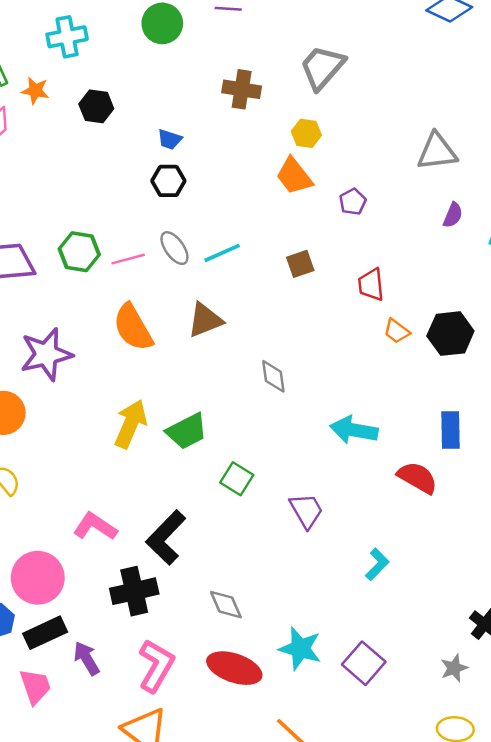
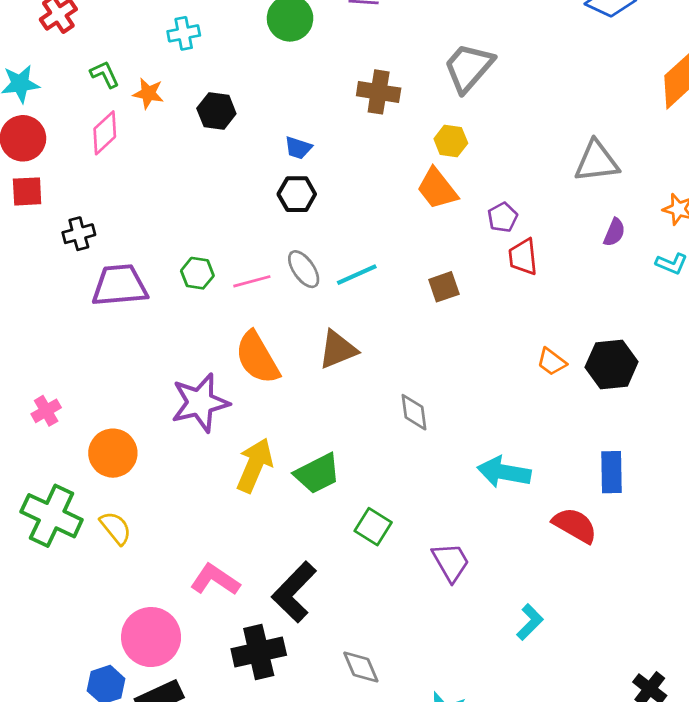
cyan cross: (67, 37) -> (184, 33), size x0.7
green hexagon: (79, 252) -> (197, 273), size x0.7
red trapezoid: (371, 285) -> (523, 257), moved
purple star: (46, 354) -> (200, 403), moved

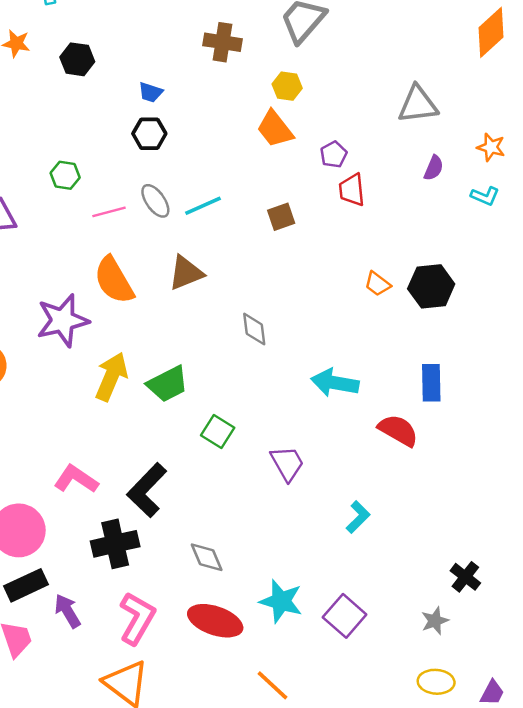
green hexagon: (197, 273) -> (65, 175), moved

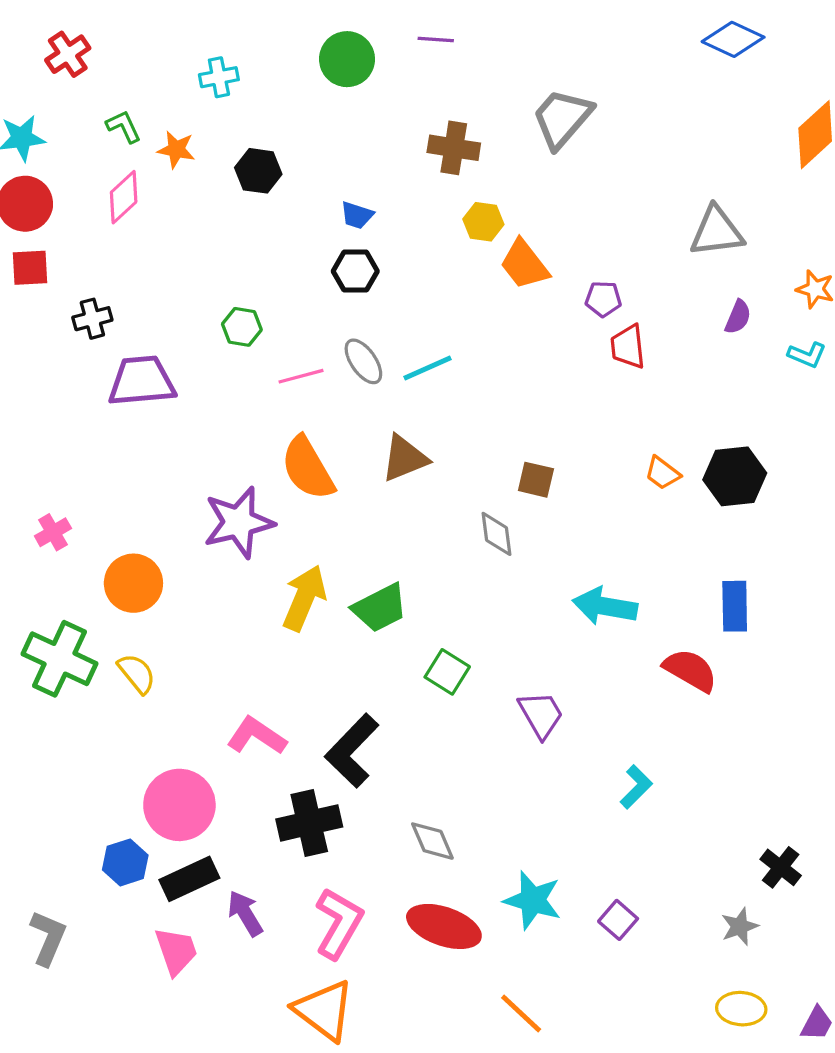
yellow hexagon: (287, 86) -> (483, 222), moved
purple pentagon: (334, 154) -> (603, 299), turned 30
brown square: (281, 217) -> (536, 480), moved, turned 32
purple square: (345, 616) -> (618, 920), size x0.7

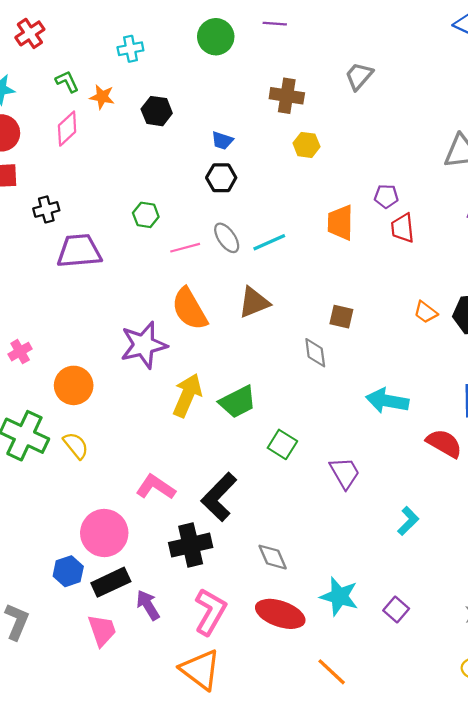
gray trapezoid: (562, 118) -> (359, 76), size x0.7
orange trapezoid: (524, 264) -> (340, 223), moved, turned 39

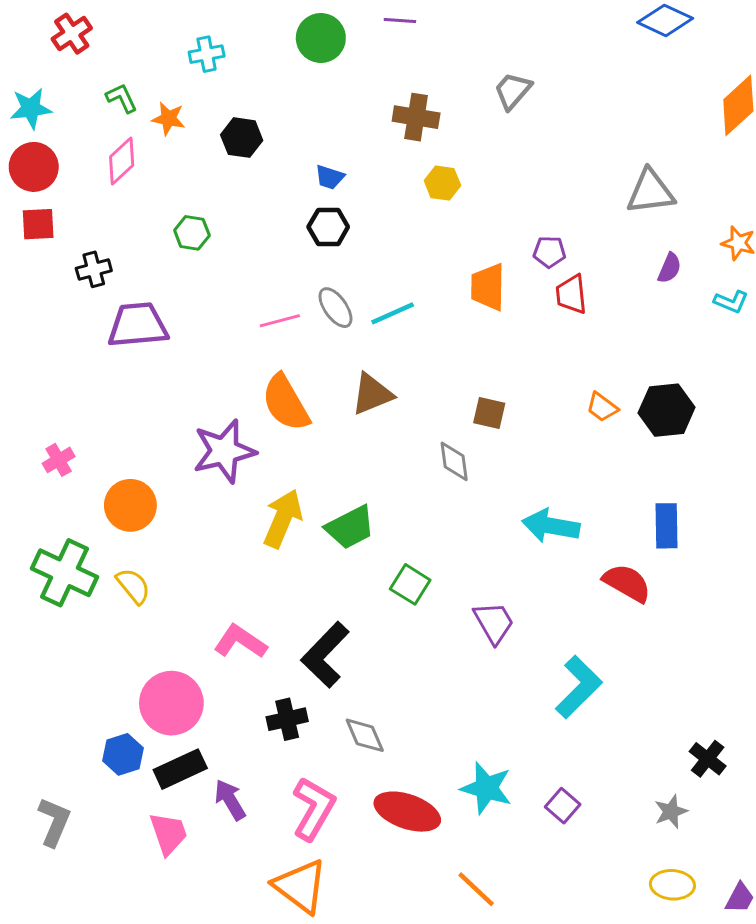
green hexagon: (146, 215) -> (192, 233), moved
cyan L-shape: (408, 521) -> (579, 687), size x1.6
black cross: (191, 545) -> (287, 719), size x0.7
gray diamond: (273, 557) -> (365, 735), moved

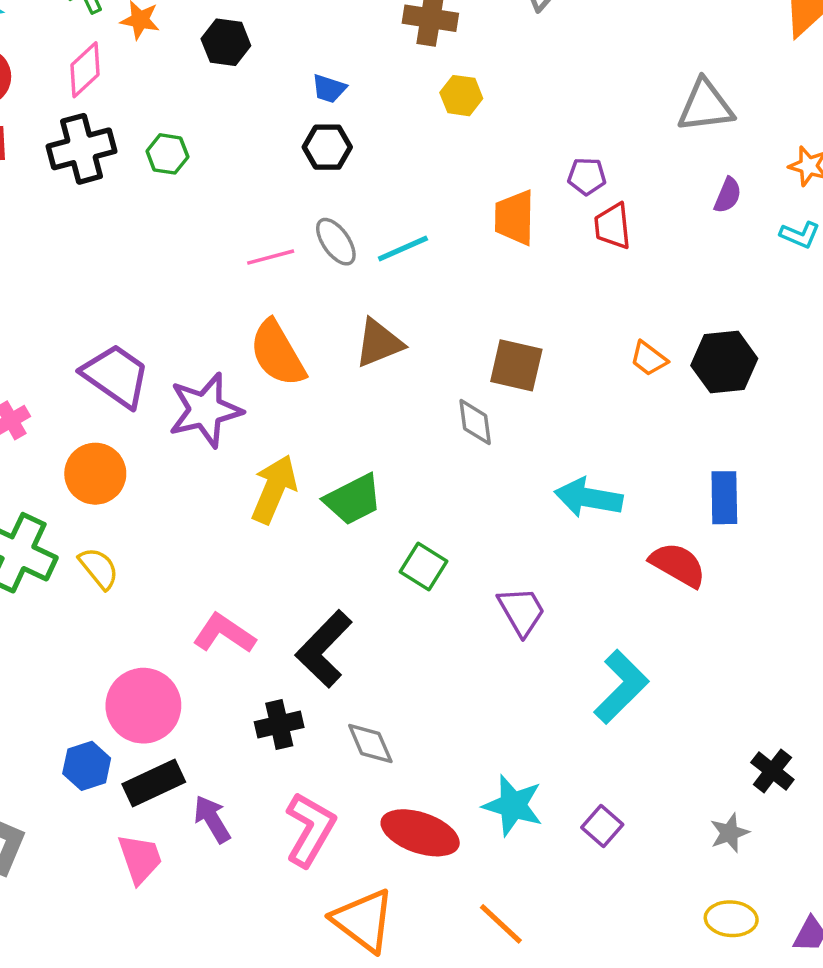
black cross: (94, 269) -> (82, 149), moved, size x1.6
purple trapezoid: (138, 325) -> (116, 376), moved, turned 40
brown square: (489, 413) -> (516, 365), size x1.4
orange triangle: (300, 886) -> (363, 920), moved

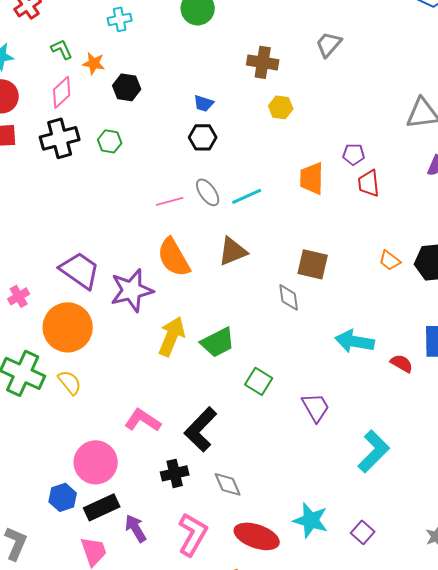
black hexagon: (226, 42) -> (127, 87), moved
orange circle: (95, 474) -> (68, 327), size x1.4
red semicircle: (678, 565) -> (402, 363), moved, size x0.7

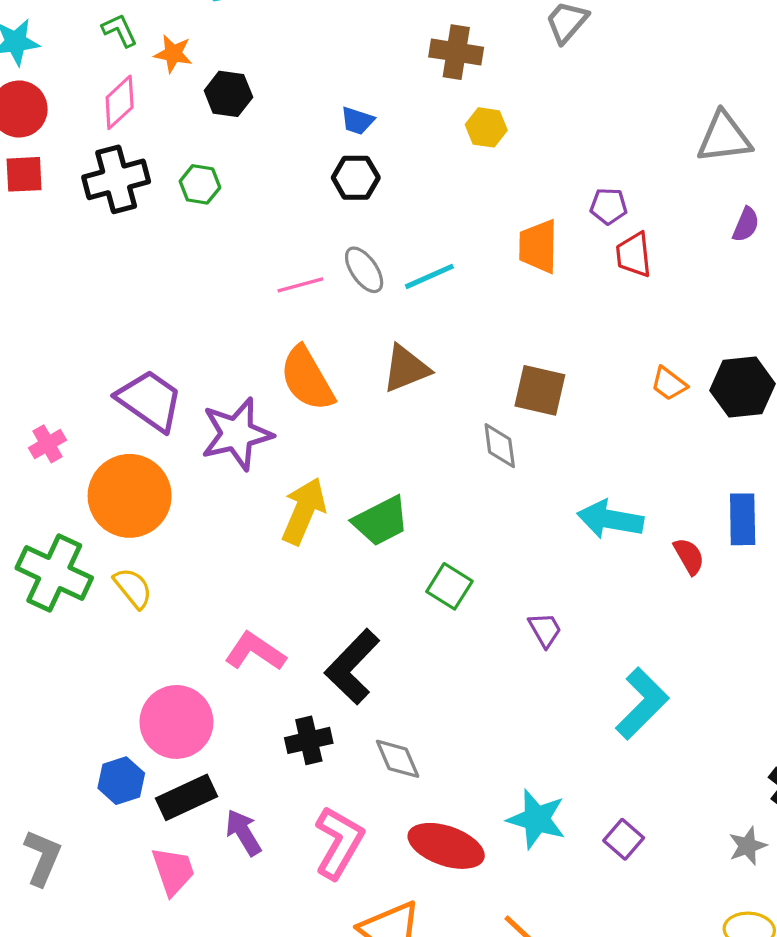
red semicircle: (402, 363) -> (689, 556), turned 30
purple trapezoid: (316, 407) -> (545, 630), size x0.7

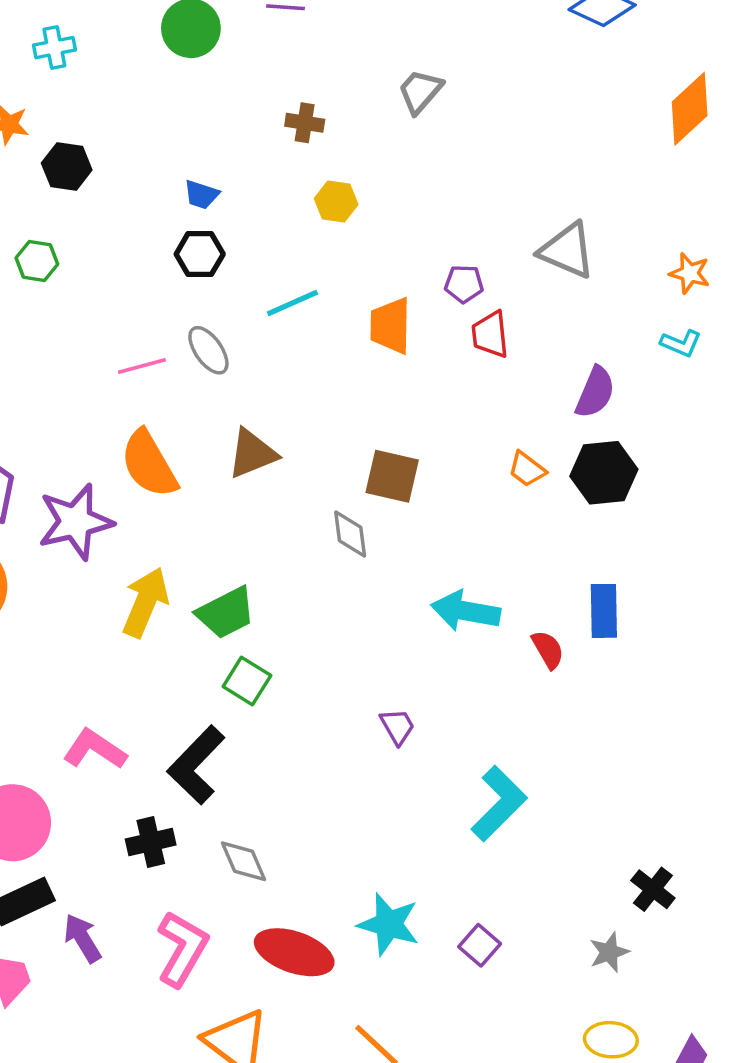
brown cross: (456, 52) -> (305, 123), size x0.7
gray triangle: (724, 137) -> (567, 251), moved, turned 30
purple semicircle: (746, 225) -> (595, 392), moved, size x1.4
cyan line: (429, 276) -> (292, 303), moved
green square: (449, 586) -> (247, 681), moved

